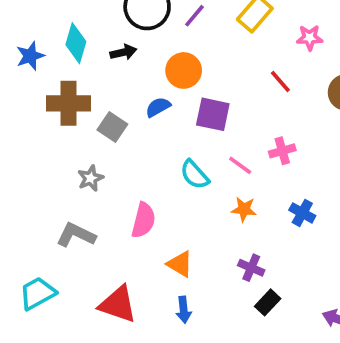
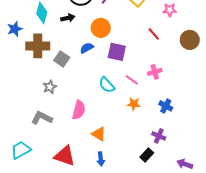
blue star: (30, 56) -> (15, 29), moved
purple cross: (251, 268) -> (159, 136), moved

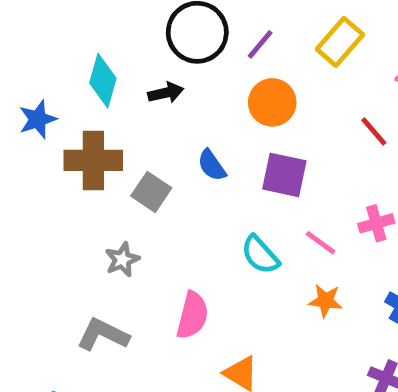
orange circle: (101, 28) -> (272, 102), moved
blue semicircle: (87, 48) -> (212, 165), turned -96

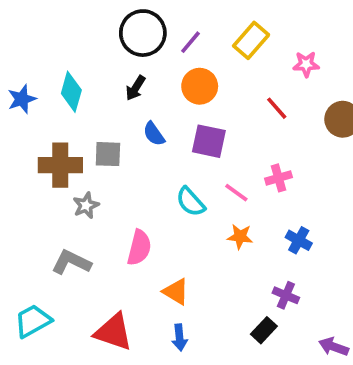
cyan diamond: (103, 81) -> (71, 92), moved
black arrow: (166, 93) -> (135, 88), moved, turned 135
brown cross: (93, 160) -> (60, 165), moved
gray square: (151, 192) -> (108, 154), turned -32

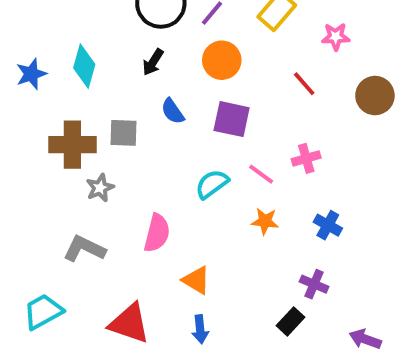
cyan semicircle: (191, 202) -> (212, 184), turned 96

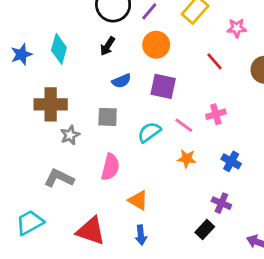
blue semicircle: (173, 111) -> (121, 81), turned -78
gray square: (124, 133) -> (108, 117), moved

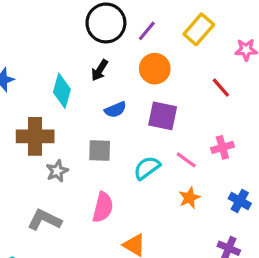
cyan diamond: (59, 49) -> (62, 91), moved
orange star: (187, 159) -> (189, 198), turned -30

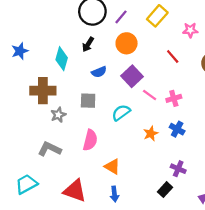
purple square: (163, 116) -> (132, 76), turned 35
pink line: (186, 160) -> (150, 95), moved
blue cross: (240, 201) -> (177, 129), moved

